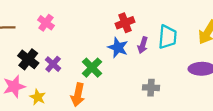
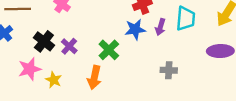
blue star: (118, 48) -> (135, 29), turned -30

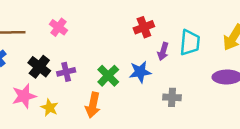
blue star: (135, 29) -> (140, 72), moved
purple cross: (69, 46) -> (66, 72), turned 35

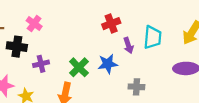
purple arrow: (163, 51) -> (128, 45), turned -35
black cross: (39, 67) -> (17, 47), moved, turned -30

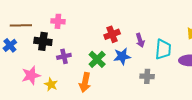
pink cross: (34, 24) -> (58, 21), turned -32
red cross: (111, 24) -> (112, 34), moved
cyan trapezoid: (153, 37) -> (163, 49), moved

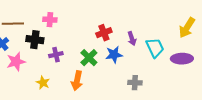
cyan trapezoid: (163, 49) -> (155, 48), turned -30
pink star: (31, 75) -> (16, 62), moved
gray cross: (147, 76) -> (135, 83), moved

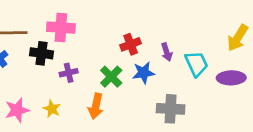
pink cross: (50, 20) -> (61, 28), size x1.5
pink star: (16, 62) -> (17, 110), moved
gray cross: (135, 83) -> (171, 109), size x1.5

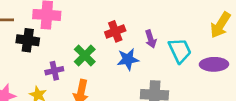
purple cross: (69, 73) -> (54, 71), moved
green cross: (111, 77) -> (85, 55), moved

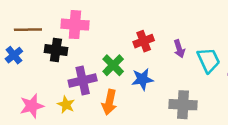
blue star: (128, 59) -> (142, 79), moved
purple cross: (54, 71) -> (83, 80), size x1.5

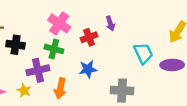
pink cross: (75, 25) -> (59, 23), moved, turned 30
purple arrow: (179, 49) -> (110, 23), moved
green cross: (113, 65) -> (54, 49), moved, turned -30

